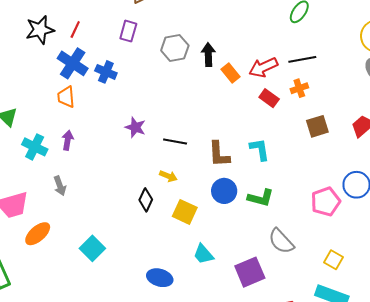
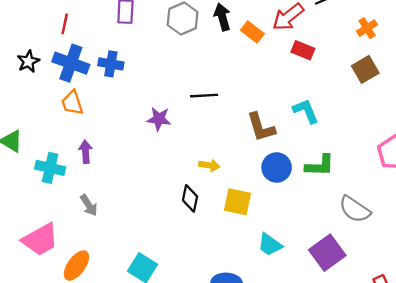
black star: (40, 30) -> (28, 61), moved, size x0.7
orange cross: (299, 88) -> (367, 28), moved
black line: (175, 142) -> (204, 96), moved

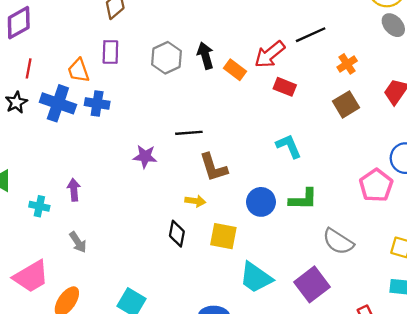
red line: (65, 24) -> (29, 68), moved
orange trapezoid: (72, 103) -> (79, 70), moved
brown L-shape: (261, 127) -> (213, 167), moved
cyan cross: (50, 168) -> (39, 206), size x0.7
cyan trapezoid: (270, 245) -> (256, 278), size x1.4

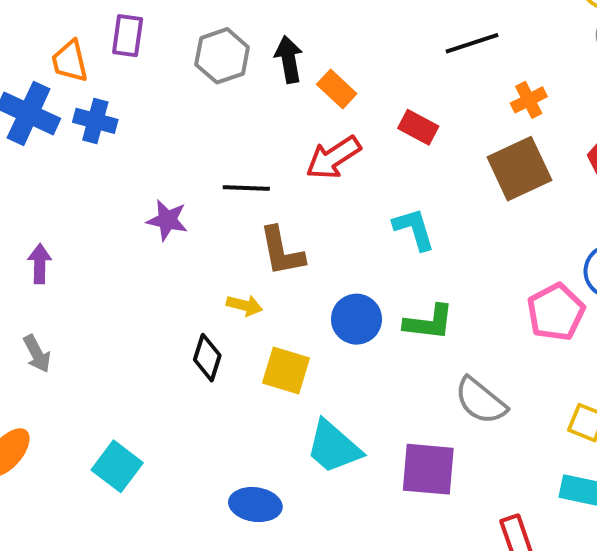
red arrow: (270, 54) -> (333, 158), moved
brown square: (346, 104) -> (519, 169), size x1.4
purple square: (312, 284) -> (428, 469), turned 36

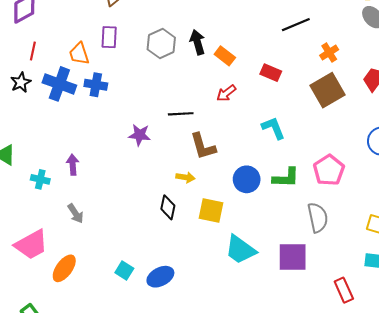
red arrow: (333, 158) -> (226, 93), size x0.7
pink pentagon: (556, 312) -> (329, 170), moved
gray semicircle: (481, 401) -> (318, 218), turned -136
cyan square: (117, 466) -> (124, 270), size x0.7
blue ellipse: (255, 505) -> (160, 277), moved, turned -30

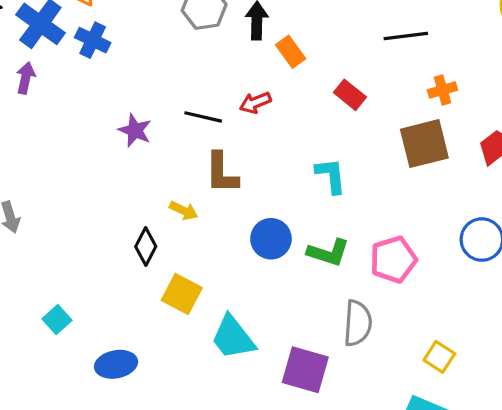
red arrow: (226, 93) -> (255, 103), moved
purple arrow: (73, 165) -> (26, 78), moved
yellow square: (211, 211) -> (182, 294), moved
blue ellipse: (160, 277) -> (116, 364), moved

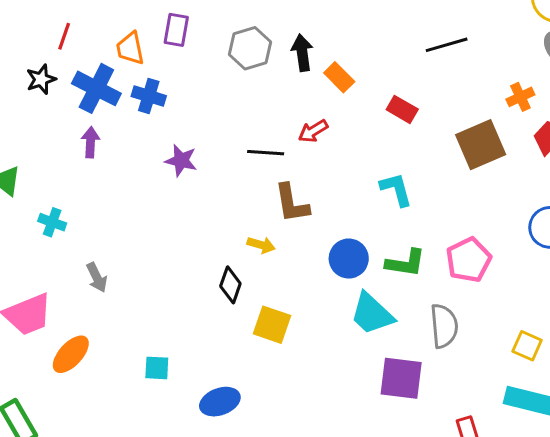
orange cross: (442, 90) -> (520, 97), moved
purple star: (135, 130) -> (181, 160), moved
cyan square: (57, 320) -> (157, 368), turned -36
cyan trapezoid: (233, 337) -> (372, 314), moved

